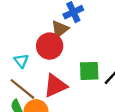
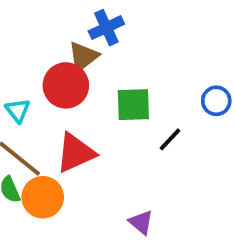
green square: (89, 71) -> (133, 105), moved

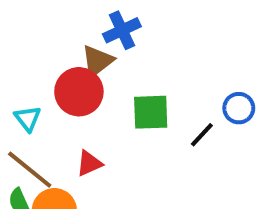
black line: (170, 139) -> (202, 135), moved
red triangle: (76, 153) -> (89, 163), size x0.6

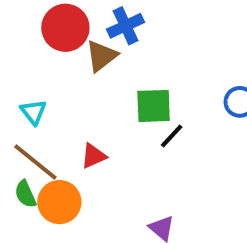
red circle: (79, 92) -> (65, 28), moved
black line: (202, 135) -> (172, 136), moved

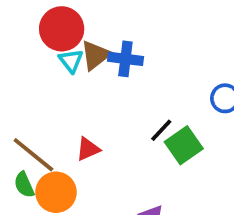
blue cross: (126, 26) -> (125, 59), moved, turned 32
green square: (154, 106) -> (184, 145), moved, turned -33
cyan triangle: (33, 112) -> (71, 61), moved

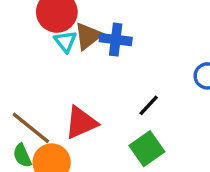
green square: (184, 145) -> (147, 149), moved
red triangle: (88, 149) -> (81, 123), size x1.5

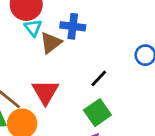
brown triangle: (88, 36) -> (51, 43), moved
red triangle: (81, 123) -> (45, 92), turned -36

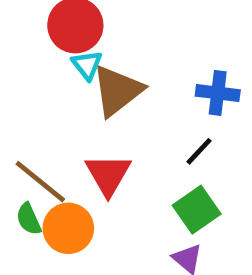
blue cross: (73, 26) -> (218, 93), moved
brown triangle: (51, 43) -> (117, 91), size x1.4

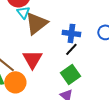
blue cross: (218, 93) -> (71, 33), moved

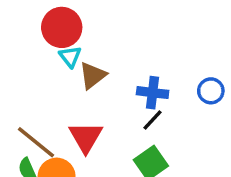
brown triangle: (36, 23) -> (93, 75), size x0.7

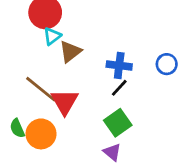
cyan triangle: (70, 57) -> (52, 36), turned 30
brown line: (36, 142) -> (41, 89), moved

